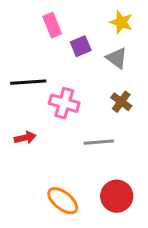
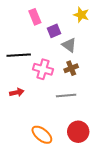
gray triangle: (117, 58) -> (69, 45), moved
brown cross: (121, 102) -> (71, 68), moved, turned 32

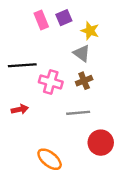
yellow star: (81, 15) -> (90, 31), moved
purple square: (54, 31) -> (64, 18), moved
red circle: (78, 132) -> (101, 143), moved

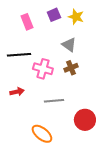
pink rectangle: (41, 20) -> (27, 22), moved
yellow star: (90, 31) -> (76, 17), moved
gray line: (78, 113) -> (54, 101), moved

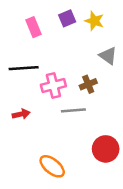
gray triangle: (69, 45) -> (108, 56), moved
pink cross: (43, 69) -> (53, 86), turned -30
gray line: (54, 101) -> (73, 110), moved

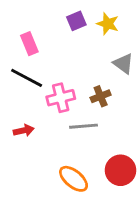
pink rectangle: (34, 27) -> (29, 44), moved
black line: (24, 68) -> (27, 78), turned 32
orange ellipse: (52, 166) -> (74, 179), moved

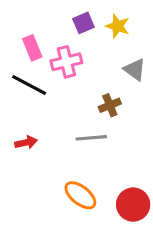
pink cross: (61, 98) -> (66, 62), moved
red circle: (120, 170) -> (133, 205), moved

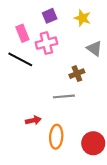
purple square: (83, 23) -> (50, 16), moved
red arrow: (26, 142) -> (33, 120), moved
orange ellipse: (80, 195) -> (56, 137), turned 55

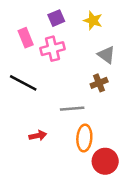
black line: (20, 59) -> (23, 83), moved
brown cross: (77, 74) -> (99, 83), moved
orange ellipse: (56, 137) -> (84, 138), moved

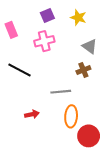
pink rectangle: (26, 38) -> (11, 30), moved

